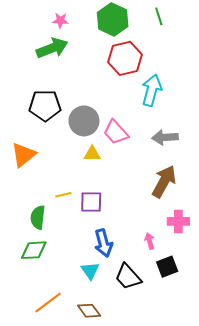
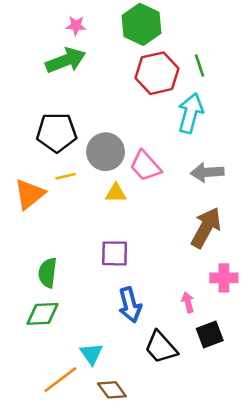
green line: (159, 16) -> (199, 65), moved
yellow line: (63, 195) -> (66, 176), moved
cyan triangle: (90, 271) -> (91, 354), moved

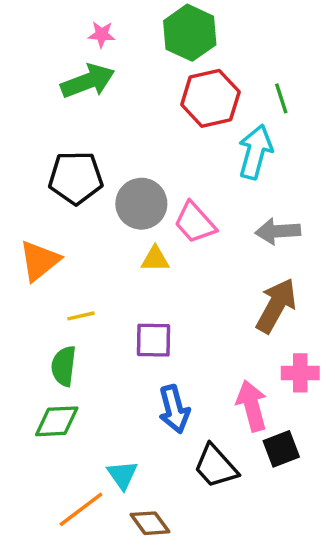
green line: (199, 65) -> (281, 98), moved
yellow line: (66, 176) -> (81, 316), moved
pink arrow: (188, 302) -> (252, 406), size x1.8

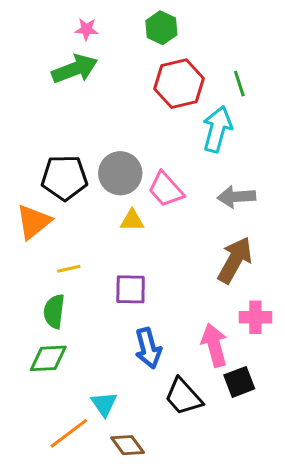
green hexagon: (190, 33) -> (161, 28), size x0.7
black pentagon: (76, 178) -> (64, 178), moved

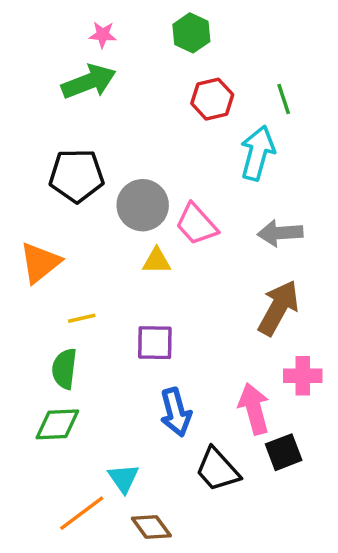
red hexagon: (179, 84) -> (212, 99), size x0.7
black pentagon: (64, 178) -> (77, 176), moved

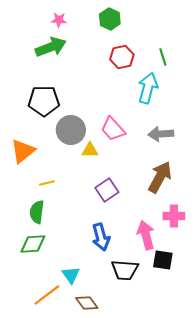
gray circle: (143, 205) -> (71, 130), moved
purple square: (155, 343) -> (107, 190), moved, turned -35
black square: (284, 452) -> (163, 260), turned 30
black trapezoid: (217, 470) -> (125, 270), turned -44

